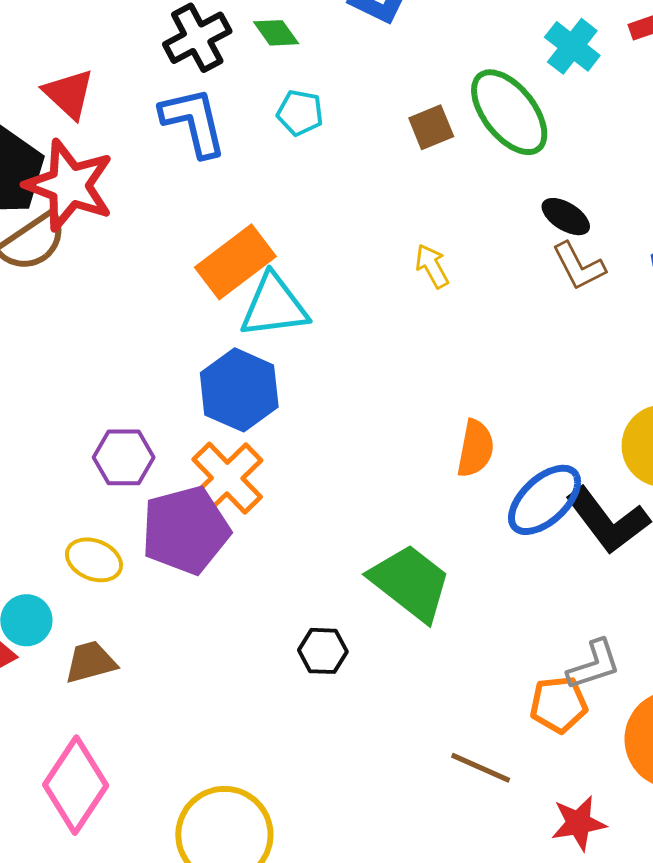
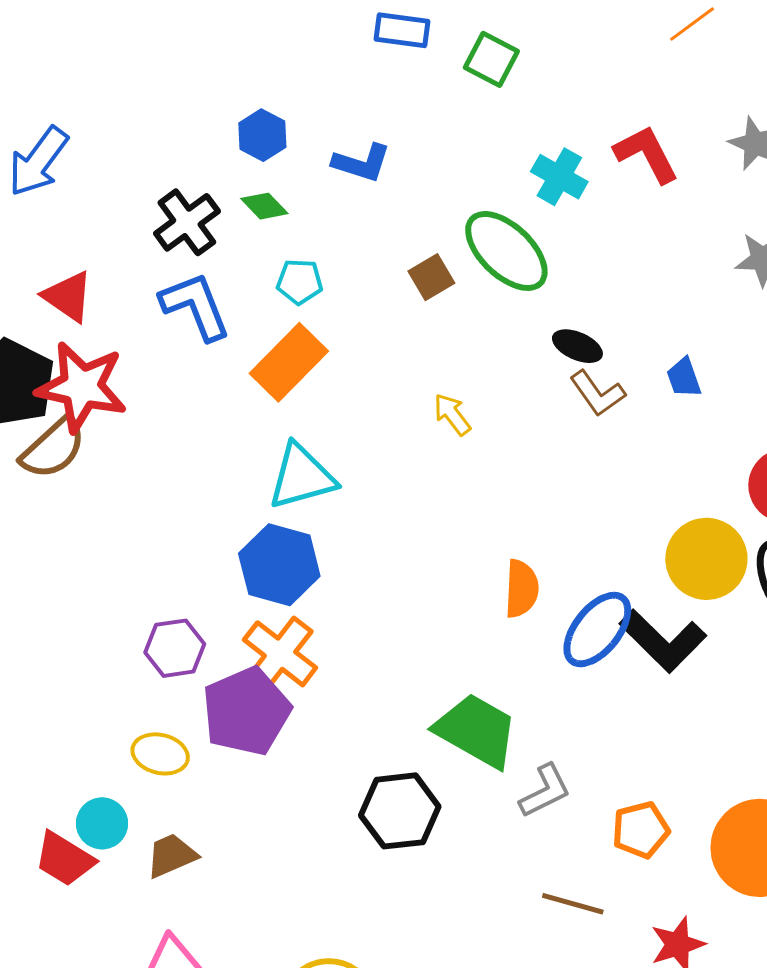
orange rectangle: (235, 262) -> (289, 362), moved
black hexagon: (323, 651) -> (400, 811), size x1.6
gray L-shape: (594, 665) -> (545, 791), moved

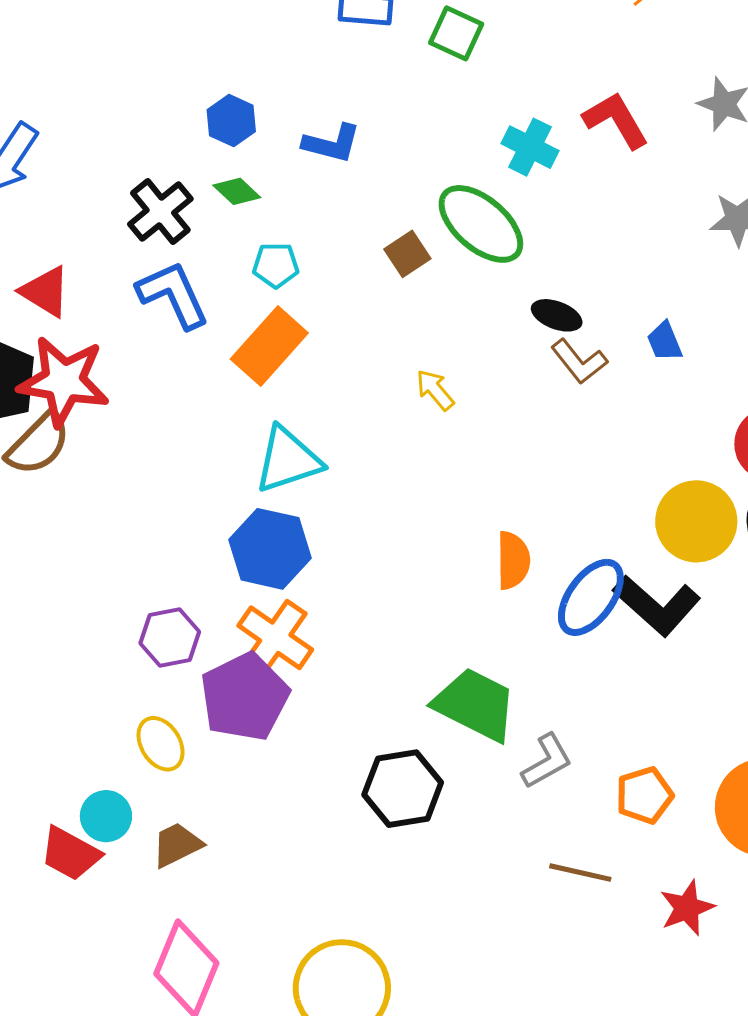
yellow ellipse: (160, 754) -> (161, 744), turned 48

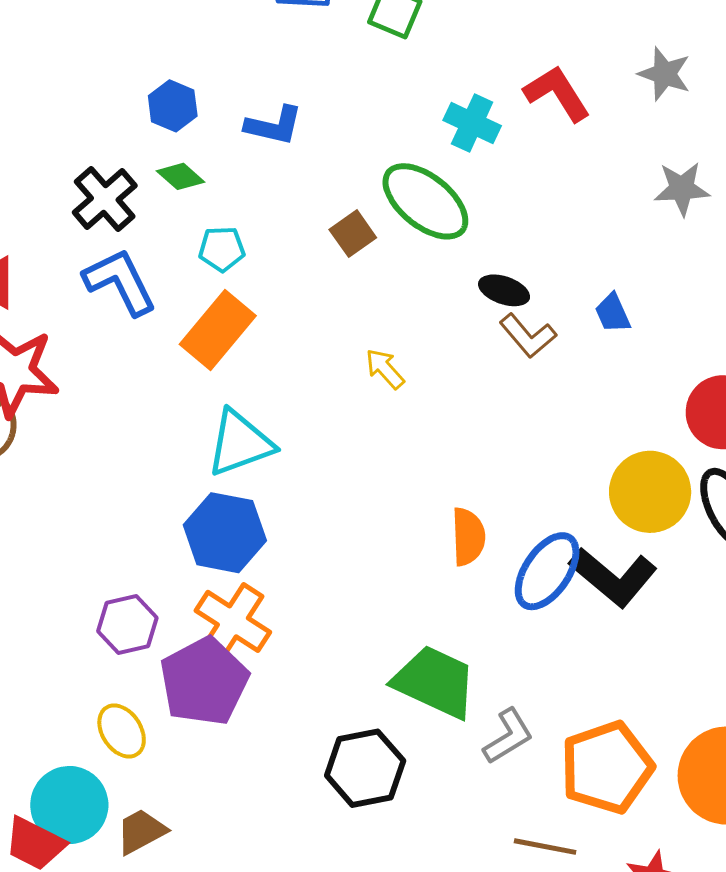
orange pentagon: (644, 795) -> (607, 767), size x1.6
cyan circle: (106, 816) -> (69, 805), size x1.5

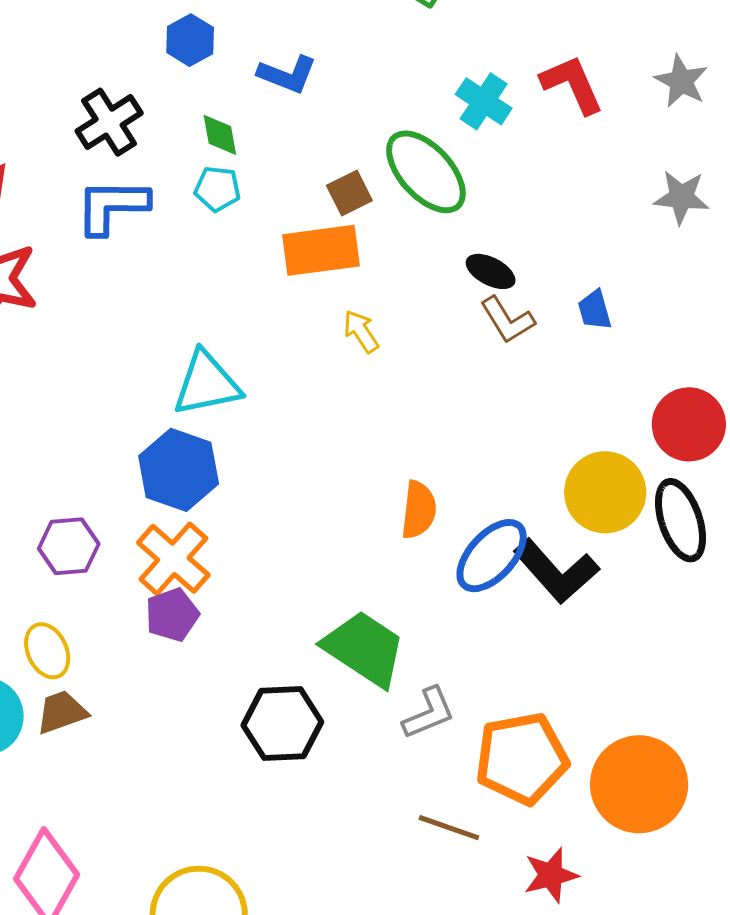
green diamond: (180, 176) -> (220, 135), moved, turned 30
blue L-shape: (120, 282) -> (112, 206), turned -72
orange rectangle: (218, 330) -> (321, 250), moved, turned 34
purple pentagon: (204, 681) -> (172, 615), moved, size x0.6
brown trapezoid: (141, 831) -> (62, 712), moved

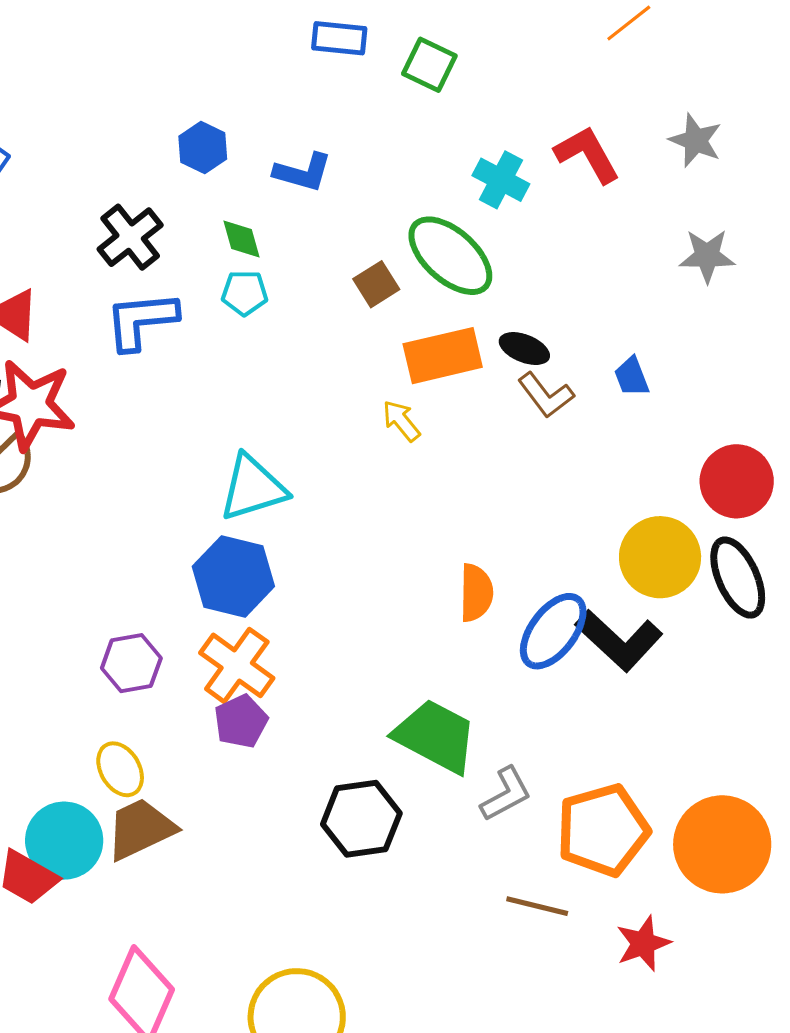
orange rectangle: (321, 250) -> (443, 356), moved
brown trapezoid: (62, 712) -> (141, 829), size x1.4

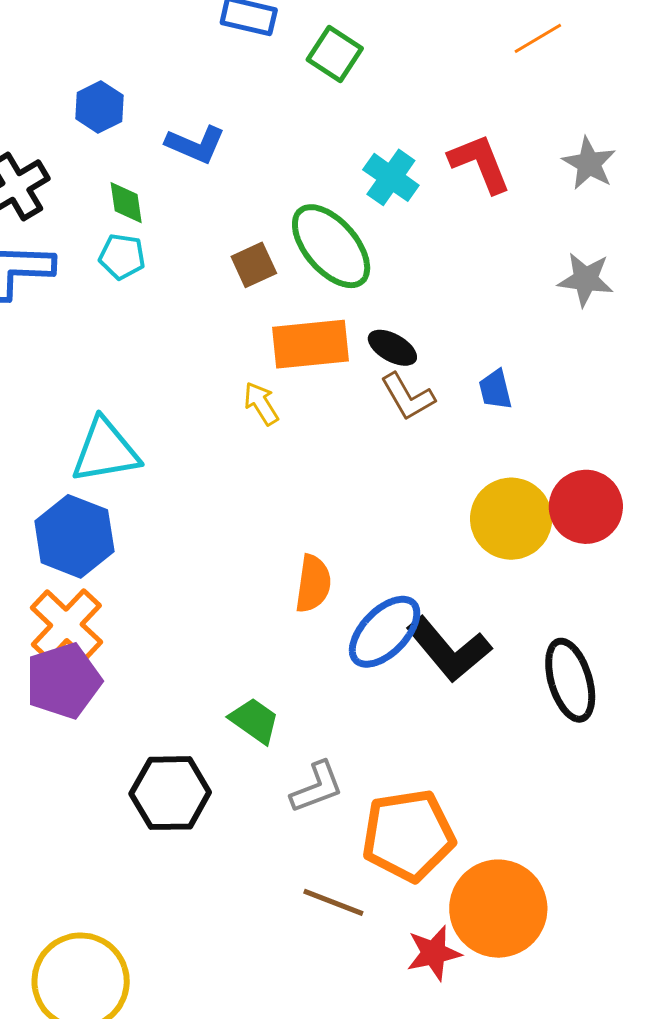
yellow circle: (660, 557) -> (511, 519), moved
black ellipse: (738, 578) -> (570, 680), moved
purple pentagon: (241, 721) -> (63, 681), size x1.4
green trapezoid: (436, 736) -> (254, 721), size x0.6
orange circle: (722, 844) -> (498, 909), moved

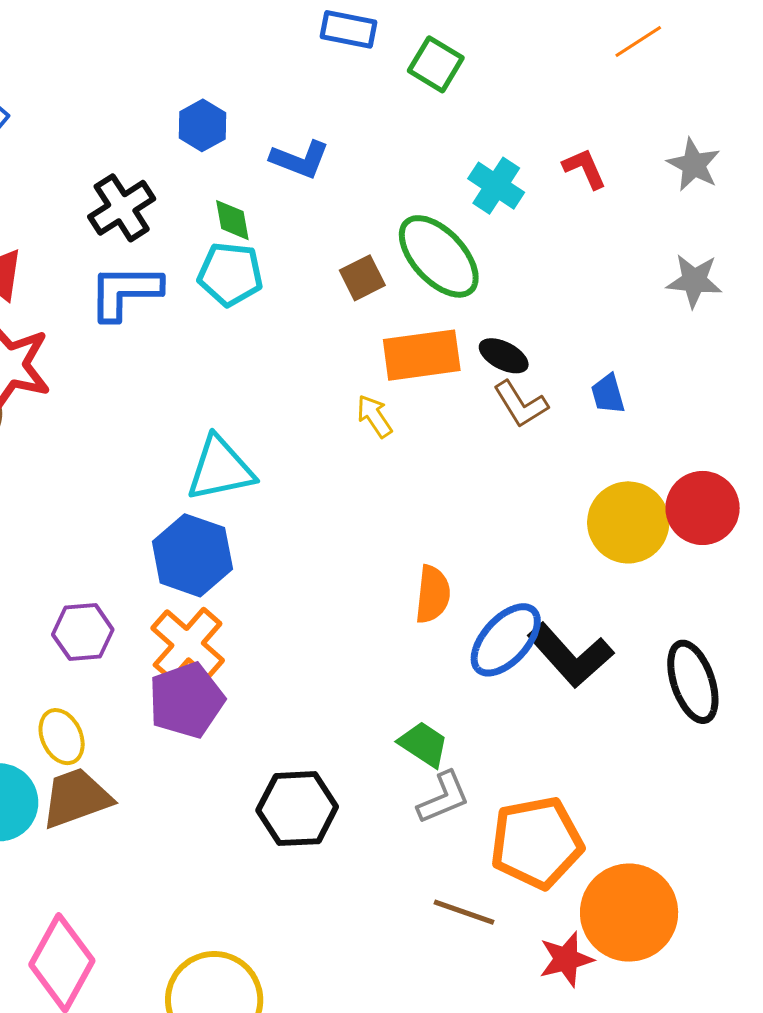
red L-shape: (480, 163) -> (585, 168), size x0.7
cyan pentagon: (122, 257) -> (230, 274), size x1.4
green trapezoid: (254, 721) -> (424, 744), moved

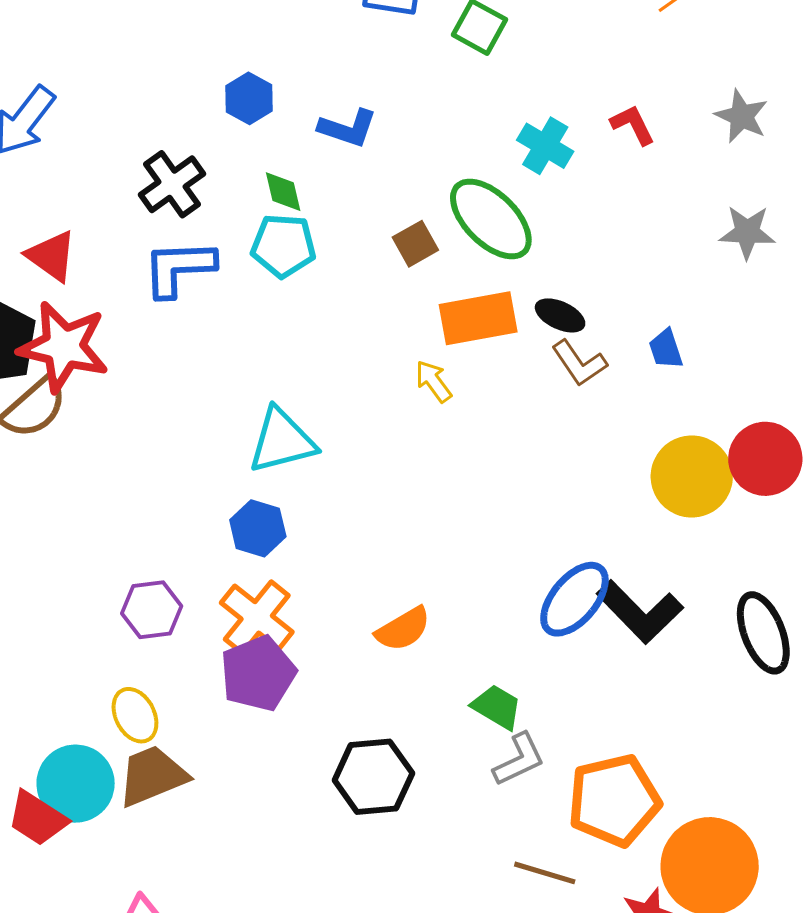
blue hexagon: (192, 555) -> (258, 528), size x0.7
orange semicircle: (433, 594) -> (403, 629), moved, turned 56

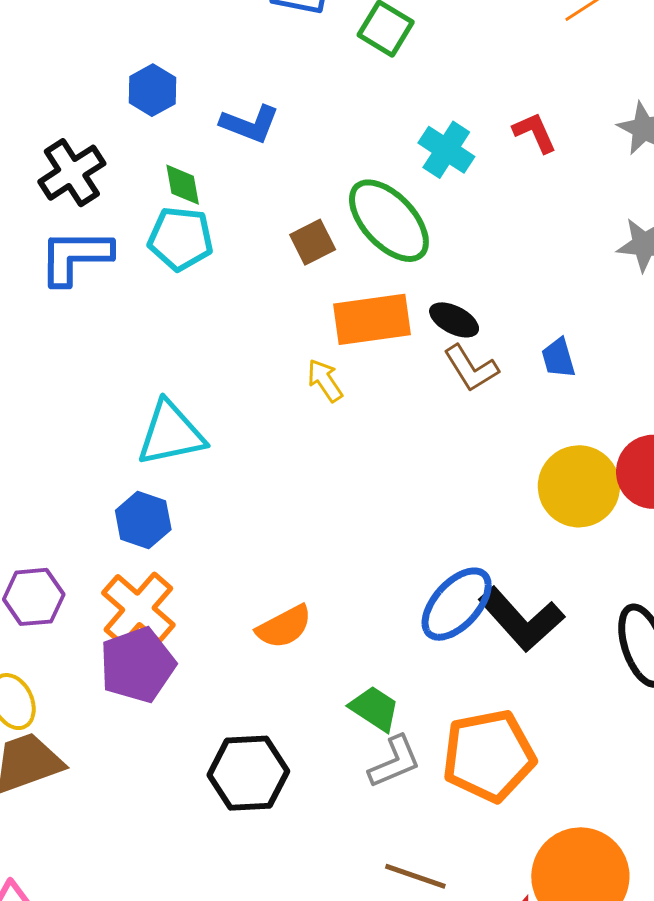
orange pentagon: (614, 800) -> (489, 756), moved

